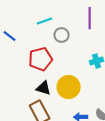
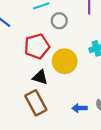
yellow circle: (69, 87) -> (65, 61), moved

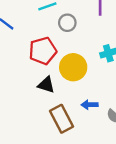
brown rectangle: (36, 103) -> (61, 119), moved
blue arrow: (80, 108) -> (90, 105), moved

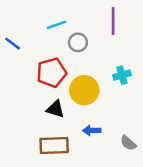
blue arrow: (90, 105) -> (92, 130), moved
brown rectangle: (61, 119) -> (54, 146), moved, turned -64

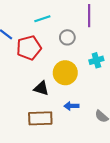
gray circle: (78, 42) -> (67, 37), moved
red pentagon: (52, 73) -> (29, 48), moved

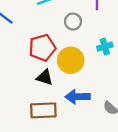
red pentagon: (29, 48) -> (42, 48), moved
blue arrow: (71, 106) -> (78, 97), size x1.5

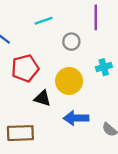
red pentagon: (42, 48) -> (25, 68), moved
brown rectangle: (43, 110) -> (20, 133), moved

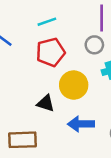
gray circle: (71, 42) -> (94, 45), moved
red pentagon: (25, 68) -> (51, 52), moved

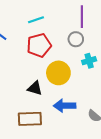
brown rectangle: (23, 140) -> (30, 119), moved

